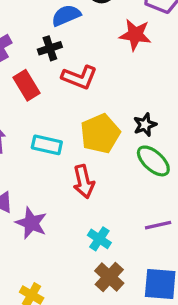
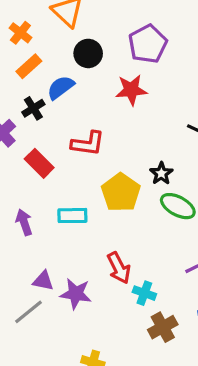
black cross: (50, 48) -> (33, 108), moved
red arrow: (84, 182) -> (119, 268), moved
brown cross: (109, 277) -> (163, 327), turned 32

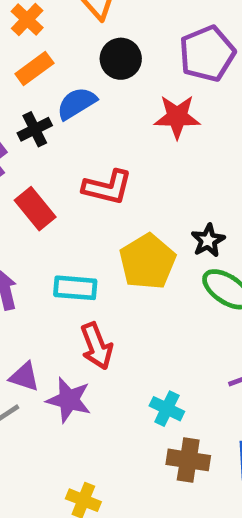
red arrow: (119, 268) -> (97, 346), moved
brown cross: (163, 327) -> (188, 460), turned 32

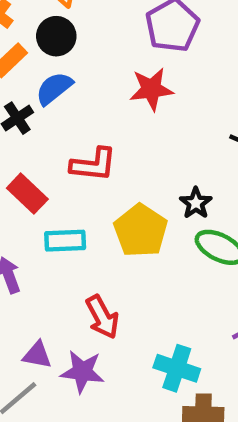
black circle: (121, 59) -> (56, 36), moved
cyan rectangle: (75, 288) -> (65, 241), moved
cyan cross: (167, 409) -> (177, 368), size x1.4

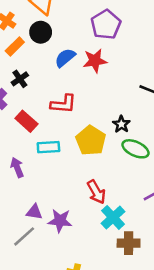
blue semicircle: (54, 88) -> (65, 58), moved
red arrow: (102, 317) -> (96, 192), moved
cyan cross: (177, 368) -> (113, 217), turned 30

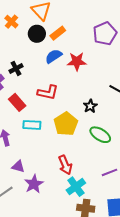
purple pentagon: (106, 25) -> (105, 34), moved
orange rectangle: (15, 46) -> (58, 33), moved
black star: (121, 124) -> (90, 106), moved
purple triangle: (34, 212) -> (18, 166), moved
purple star: (60, 221) -> (34, 184), turned 30

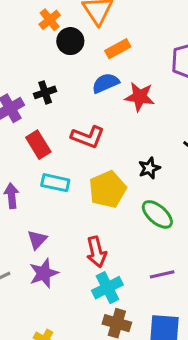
black circle: (37, 34) -> (70, 41), moved
purple triangle: (18, 166) -> (37, 240), moved, turned 48

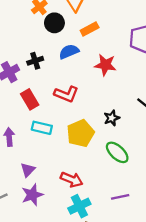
blue semicircle: (106, 83) -> (69, 52), moved
red arrow: (96, 252) -> (72, 180), turned -55

